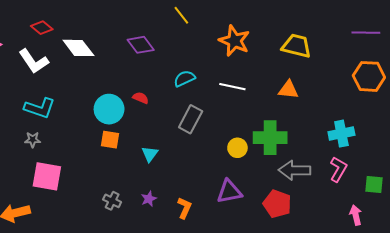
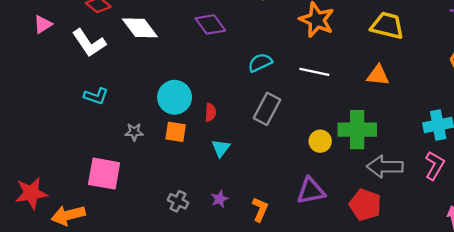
red semicircle: (141, 98) -> (210, 112), moved, turned 70
cyan L-shape: (40, 108) -> (96, 96), size x0.7
gray star: (33, 140) -> (134, 132), moved

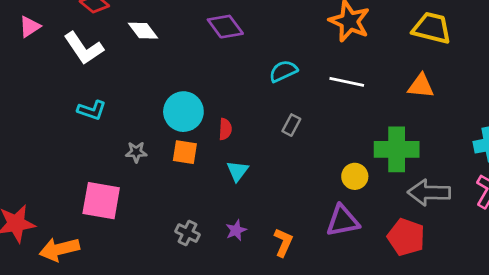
white diamond: (140, 28) -> (143, 31), size x0.7
gray rectangle: (267, 109) -> (291, 125), size x0.6
yellow circle: (320, 141) -> (355, 176), moved

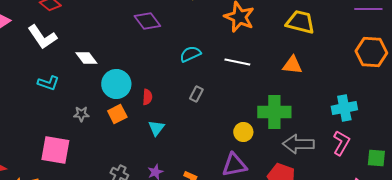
white diamond: (143, 31) -> (86, 58), moved
orange square: (185, 152) -> (117, 114), turned -36

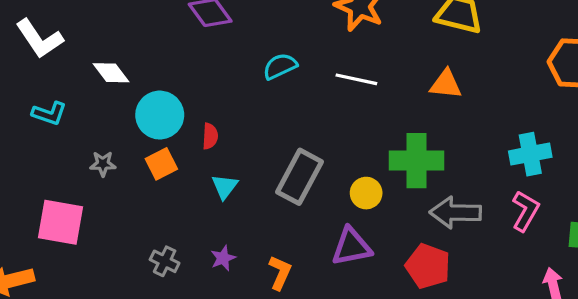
gray rectangle: (196, 94) -> (299, 177), moved, size x2.0

